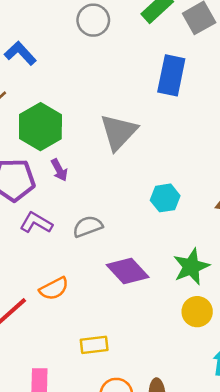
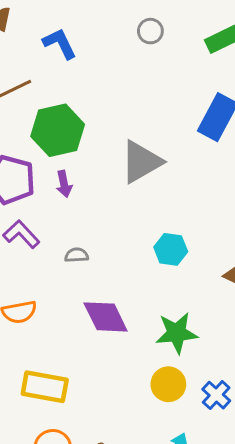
gray circle: (93, 20) -> (150, 31), size x0.7
gray semicircle: (88, 227) -> (77, 255), size x0.7
yellow rectangle: (94, 345) -> (45, 387), size x1.4

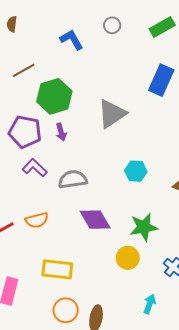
blue L-shape: (60, 43) -> (72, 40), moved
gray semicircle: (77, 255) -> (73, 179), size x1.8
yellow circle: (168, 384) -> (128, 258), moved

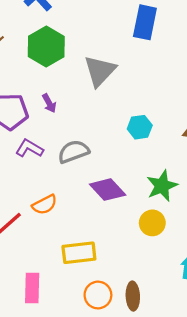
green hexagon: (54, 96) -> (46, 47), moved

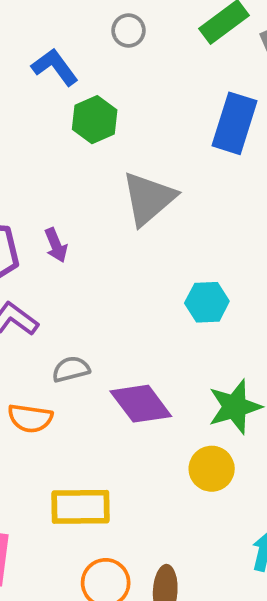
green hexagon: (46, 47) -> (95, 120), moved, size x0.7
gray semicircle: (73, 152) -> (71, 369), moved, size x0.7
orange semicircle: (45, 205) -> (30, 418), turned 30

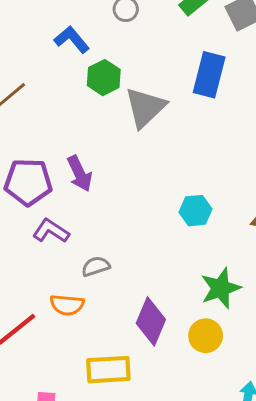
gray triangle: (149, 198) -> (145, 107), moved
purple arrow: (56, 245) -> (80, 174), size x1.4
purple diamond: (141, 404) -> (151, 321), moved, turned 63

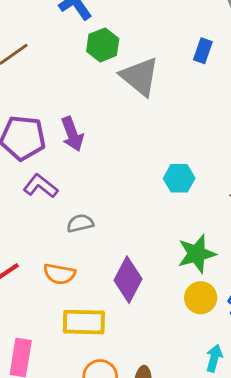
blue rectangle: (209, 75) -> (203, 51), size x0.6
gray triangle: (145, 107) -> (140, 77), turned -42
orange semicircle: (67, 305) -> (59, 274), moved
yellow circle: (206, 336) -> (201, 298), moved

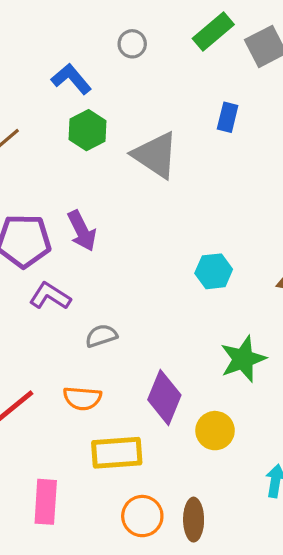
green hexagon: (103, 45) -> (87, 130), moved
yellow circle: (201, 298) -> (215, 431), moved

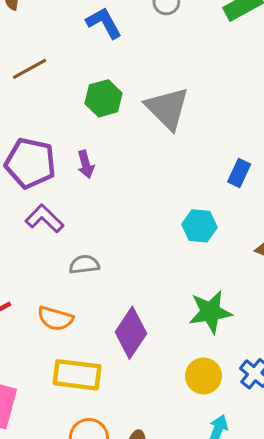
blue rectangle: (228, 117) -> (239, 173), moved
green hexagon: (87, 130) -> (104, 98), moved
purple arrow: (82, 231) -> (86, 164), size x0.7
yellow circle: (215, 431) -> (204, 376), moved

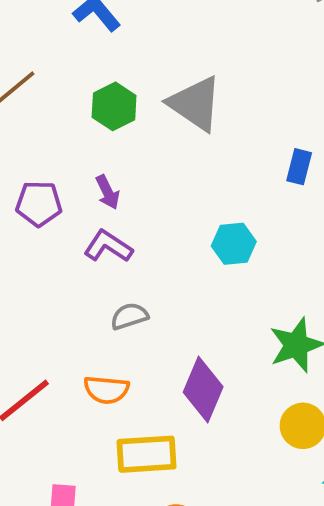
purple pentagon: (30, 163) -> (39, 204), size x0.7
purple L-shape: (44, 219) -> (108, 246), moved
cyan hexagon: (199, 226) -> (234, 244), moved

